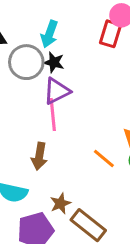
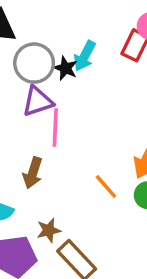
cyan arrow: (49, 34) -> (85, 56), moved
purple triangle: (57, 91) -> (38, 101), moved

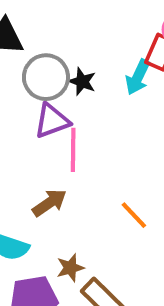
cyan arrow: (85, 56) -> (138, 77), moved
brown arrow: (33, 173) -> (49, 203), turned -140

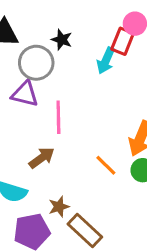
black star: (82, 82) -> (62, 40), moved
purple triangle: (52, 121) -> (25, 94), moved, turned 36

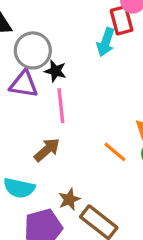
black star: (62, 40) -> (55, 71), moved
red rectangle: (123, 41) -> (122, 20), turned -32

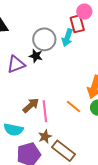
gray circle: (33, 50) -> (44, 39), moved
purple triangle: (24, 84) -> (16, 64), turned -30
pink line: (61, 106) -> (45, 111), moved

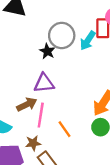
purple triangle: (16, 64) -> (44, 83), moved
orange line: (74, 107) -> (65, 129), moved

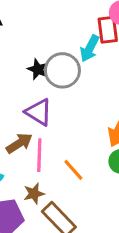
gray circle: (62, 35) -> (62, 70), moved
purple triangle: (44, 83) -> (39, 112), turned 45

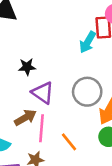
black star: (38, 69) -> (27, 67), moved, turned -30
gray circle: (62, 70) -> (87, 92), moved

